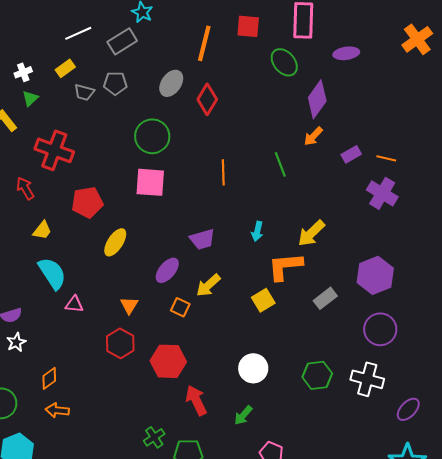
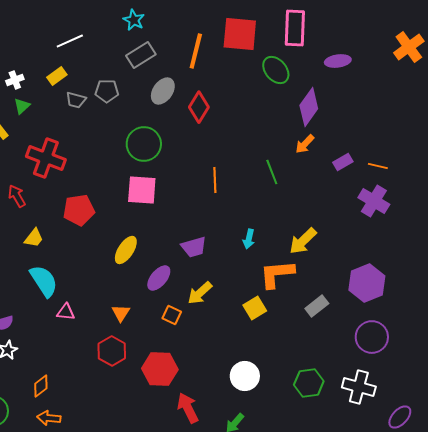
red square: (248, 26) -> (240, 34), size x1.5
gray rectangle: (122, 41) -> (141, 55), moved
yellow ellipse: (115, 242) -> (126, 250), moved

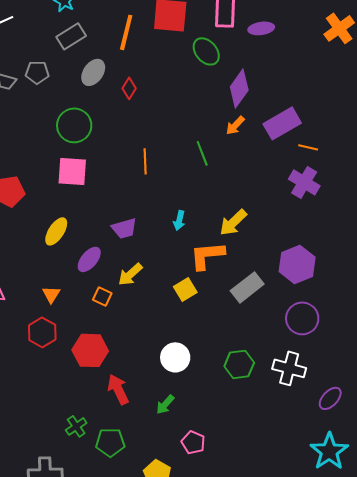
purple ellipse: (338, 61) -> (261, 28), moved
red diamond: (199, 107) -> (129, 88), size x0.7
purple rectangle: (343, 162) -> (282, 123), moved, size x1.8
gray rectangle: (317, 306) -> (247, 287), size x1.4

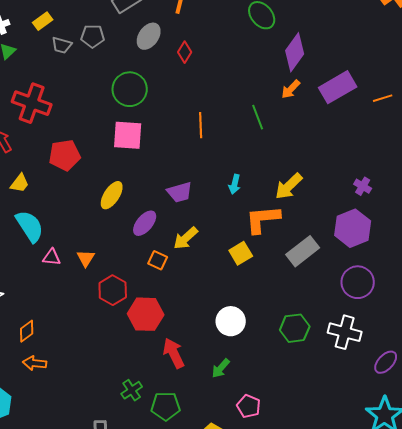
orange line: (308, 147) -> (383, 98), moved, turned -30
purple cross: (304, 182) -> (363, 186), moved, size x0.6
orange triangle: (51, 294) -> (86, 258), moved
red hexagon: (42, 332) -> (113, 290), moved

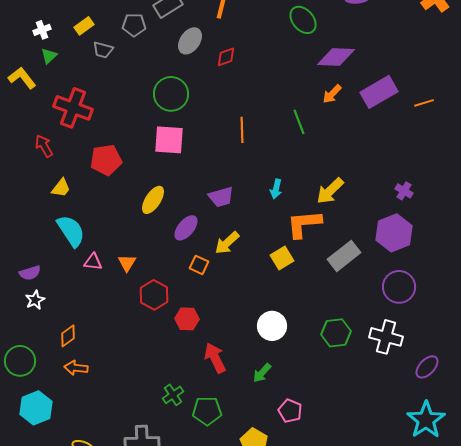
gray pentagon: (93, 36) -> (134, 25), moved
red diamond: (185, 52) -> (226, 57), turned 40
purple diamond: (295, 52) -> (336, 57), turned 57
red hexagon: (146, 314) -> (187, 319), size x0.7

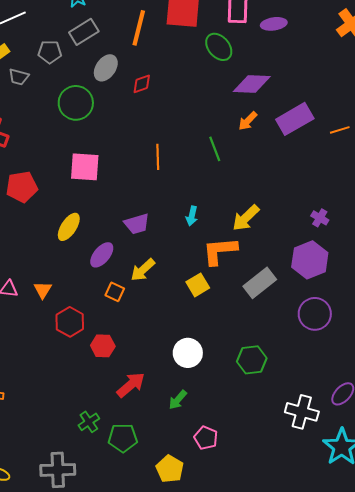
green circle: (171, 94) -> (76, 103), moved
white cross: (386, 337) -> (302, 412), moved
red arrow: (215, 358) -> (131, 385), turned 76

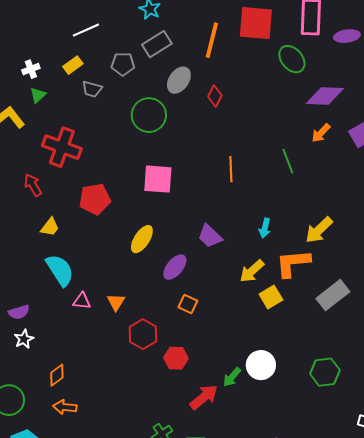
red diamond: (142, 84) -> (215, 96), turned -45
purple trapezoid: (137, 224) -> (210, 236), turned 60
yellow arrow: (143, 270) -> (252, 271), moved
green arrow: (178, 400) -> (232, 377), moved

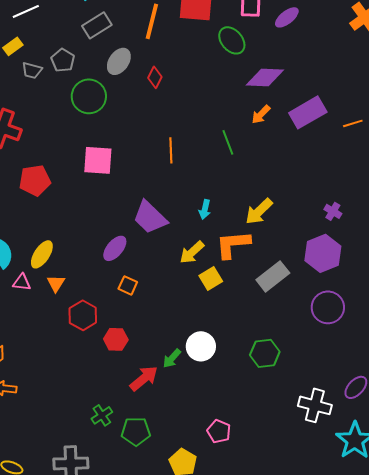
purple ellipse: (347, 36) -> (287, 17), turned -30
gray pentagon: (123, 64) -> (63, 60), moved, turned 30
purple trapezoid: (210, 236) -> (150, 217), size x1.4
yellow ellipse: (142, 239) -> (42, 254), moved

